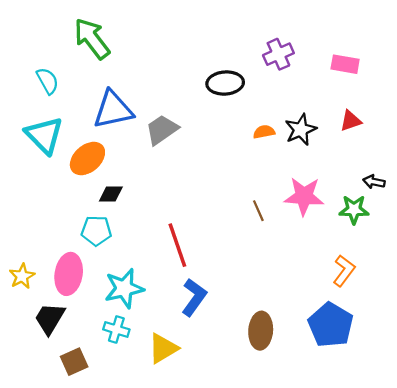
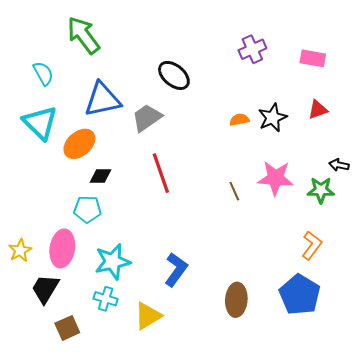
black ellipse: (225, 83) -> (174, 75), moved, turned 44
red line: (177, 245) -> (161, 173), moved

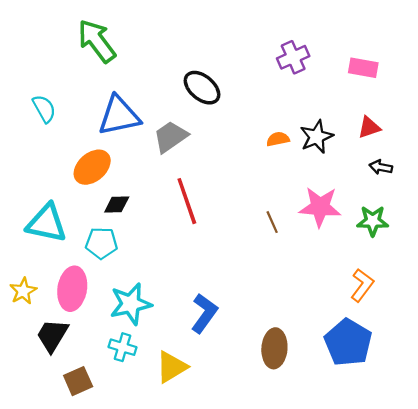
cyan semicircle: (43, 73) -> (44, 109), moved
cyan triangle: (40, 123) -> (47, 223), moved, turned -33
black arrow: (339, 165) -> (381, 167), moved

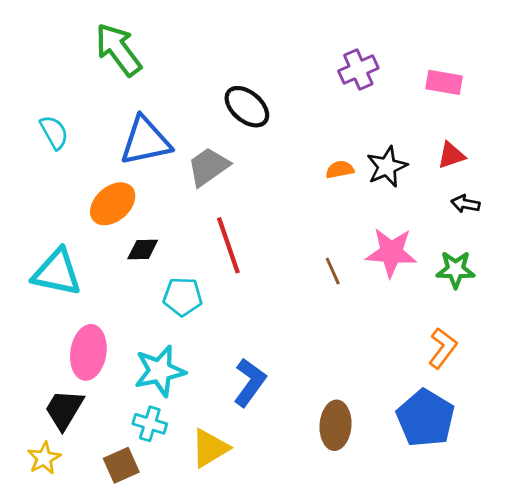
cyan pentagon: (101, 243) -> (183, 297), moved
yellow star: (23, 291) -> (44, 458), moved
brown square: (78, 381) -> (121, 465), moved

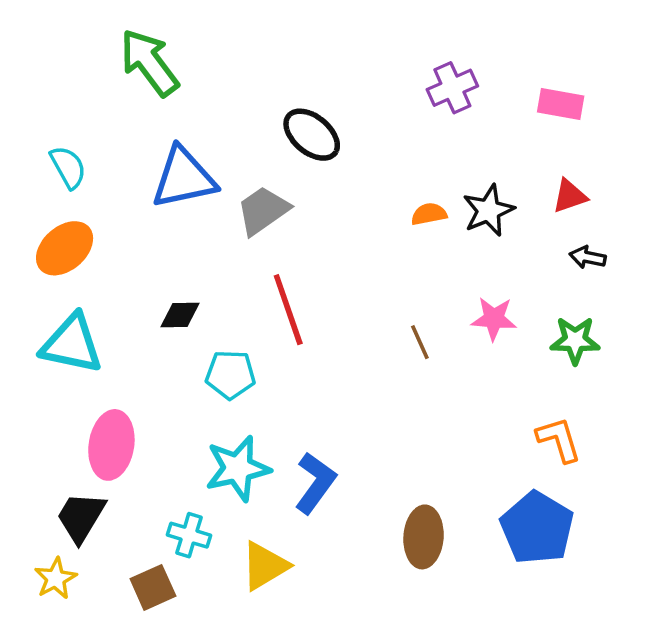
orange ellipse: (113, 204) -> (65, 248), moved
pink star: (391, 252) -> (494, 319), size x0.7
orange L-shape: (443, 348) -> (559, 440), turned -54
cyan star: (160, 371) -> (238, 468), moved

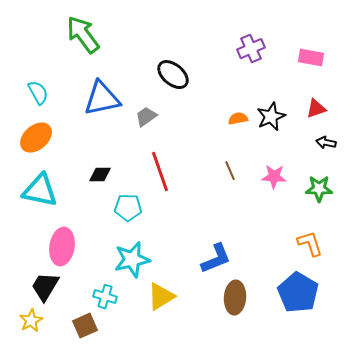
gray trapezoid: (263, 210) -> (146, 117), size x0.7
brown line: (420, 342) -> (230, 171), moved
blue L-shape: (315, 483) -> (216, 259), moved, turned 32
yellow triangle: (265, 566) -> (161, 297), moved

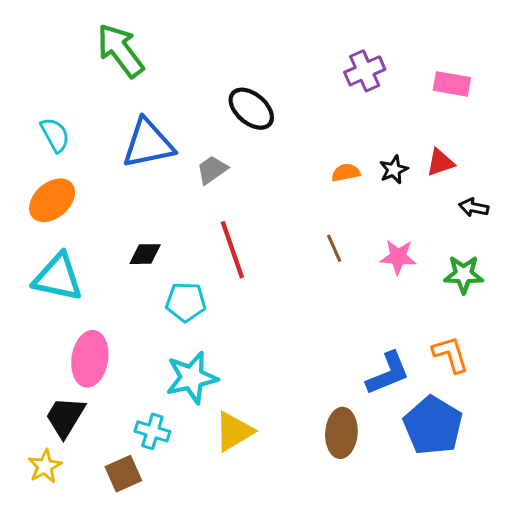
red triangle: (316, 109) -> (440, 162), moved
black star: (271, 117) -> (394, 170), size x0.7
blue L-shape: (216, 259) -> (388, 373), moved

